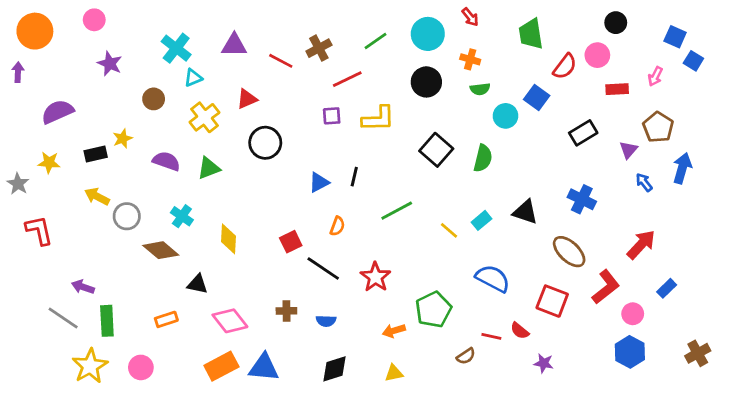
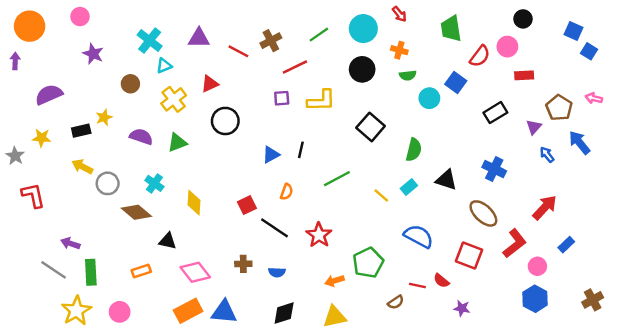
pink arrow: (655, 76) -> (594, 98), moved, turned 77
green semicircle: (483, 158) -> (414, 150), moved
blue arrow: (682, 168) -> (579, 143), turned -55
yellow triangle: (394, 373) -> (335, 317), size x1.5

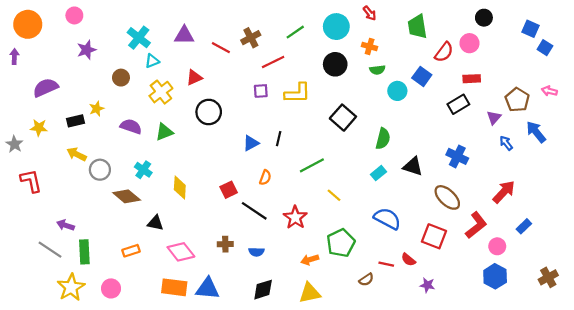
purple star: (93, 54) -> (87, 50), turned 30
red rectangle: (524, 75) -> (472, 79), moved
yellow line: (381, 195) -> (334, 195), moved
orange rectangle: (188, 311) -> (174, 287), turned 35

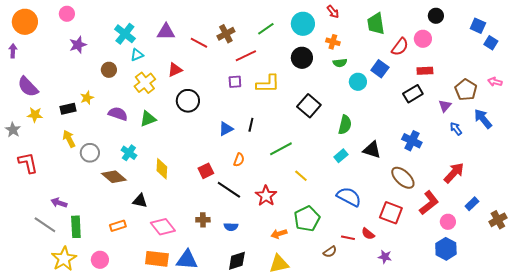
purple semicircle: (46, 88) -> (28, 87), moved, turned -110
yellow arrow: (77, 154) -> (69, 139), turned 36
brown cross: (548, 277) -> (498, 220), moved

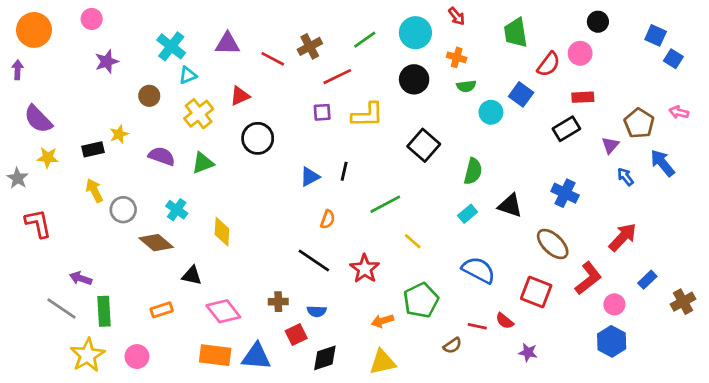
red square: (206, 171) -> (296, 335), moved

